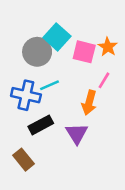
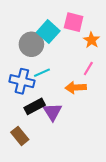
pink square: (84, 52) -> (74, 22), moved
orange arrow: (89, 103) -> (76, 87), turned 72
purple triangle: (77, 134) -> (52, 112), moved

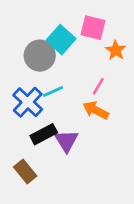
pink line: (88, 69) -> (98, 86), moved
blue cross: (22, 81) -> (28, 102), turned 30
orange arrow: (76, 87) -> (96, 110), turned 30

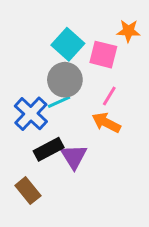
pink square: (93, 28) -> (103, 55), moved
orange star: (116, 50) -> (128, 31), moved, turned -30
gray circle: (40, 56) -> (65, 80), moved

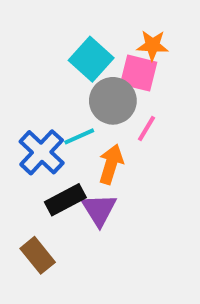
orange star: (128, 31) -> (152, 45), moved
gray circle: (65, 80) -> (113, 101), moved
orange arrow: (106, 123) -> (111, 164), moved, turned 80

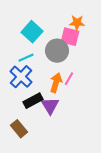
cyan square: (91, 59) -> (32, 32), moved
pink line: (147, 129) -> (69, 79), moved
cyan line: (79, 136) -> (26, 58), moved

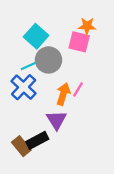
gray circle: (57, 51) -> (49, 60), moved
black rectangle: (33, 101) -> (37, 140), moved

